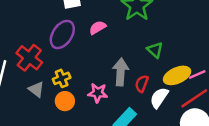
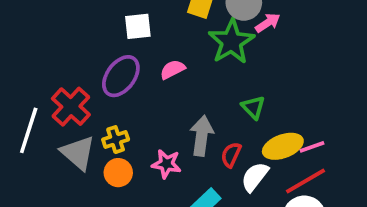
gray triangle: (36, 89) -> (78, 153), size x1.5

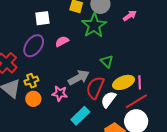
pink arrow: (268, 23) -> (130, 16), moved
gray arrow: (202, 136) -> (79, 78), turned 55
pink line: (312, 147) -> (140, 82), turned -72
red semicircle: (231, 155) -> (95, 88), size x1.6

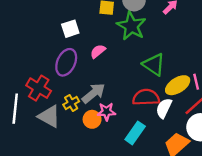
green triangle: (107, 61) -> (154, 64), size x1.5
gray arrow: (79, 78) -> (94, 93), moved
red semicircle: (95, 88) -> (146, 97), turned 75
orange circle: (33, 99) -> (92, 119), moved

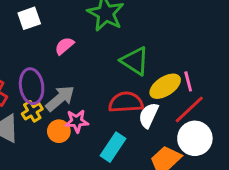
purple ellipse: (66, 62) -> (32, 86), moved, turned -32

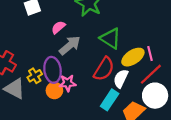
purple ellipse: (32, 86) -> (53, 70), moved
gray arrow: (60, 98) -> (70, 45), moved
red semicircle: (126, 102) -> (104, 69), turned 125
cyan rectangle: (113, 147) -> (110, 100), moved

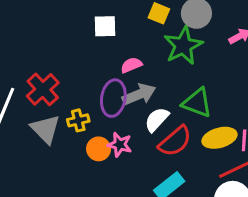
green triangle: (110, 38) -> (197, 103), turned -30
purple ellipse: (53, 70) -> (113, 98), moved
white semicircle: (121, 79) -> (157, 119), moved

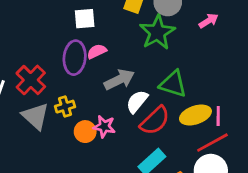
pink semicircle: (131, 65) -> (97, 51), moved
purple ellipse: (113, 98) -> (75, 58), moved

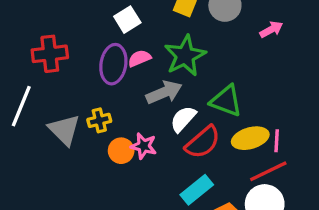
white square: (85, 19) -> (127, 20), turned -30
green star: (157, 32) -> (185, 56), moved
red cross: (31, 80) -> (50, 54), moved, turned 36

